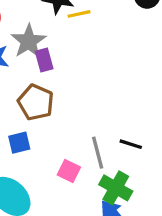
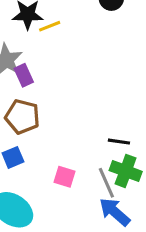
gray line: (98, 153) -> (106, 183), moved
green cross: (116, 188) -> (126, 171), moved

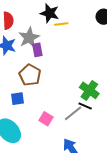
green cross: (126, 171) -> (89, 90), moved
gray line: (106, 183) -> (73, 113), moved, turned 60

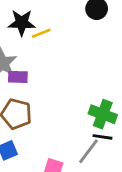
purple rectangle: (37, 50) -> (18, 77), turned -64

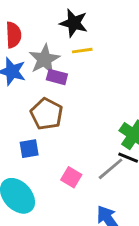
yellow line: (41, 33) -> (82, 51), moved

